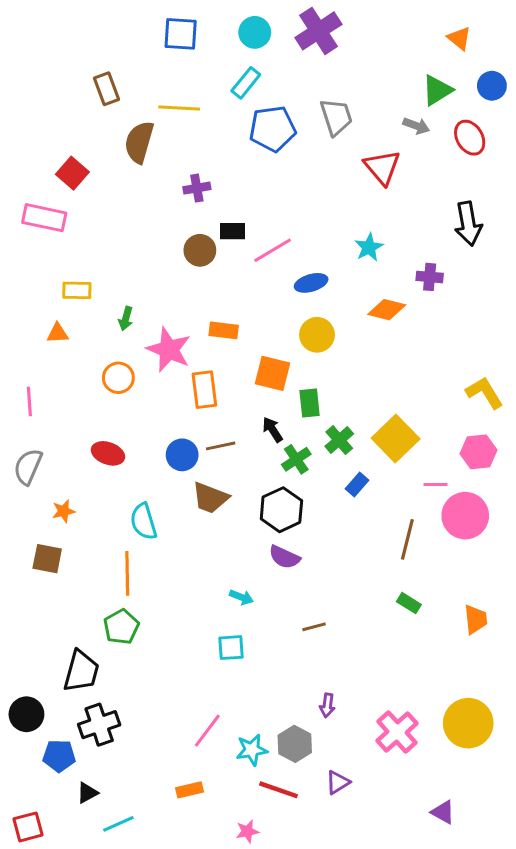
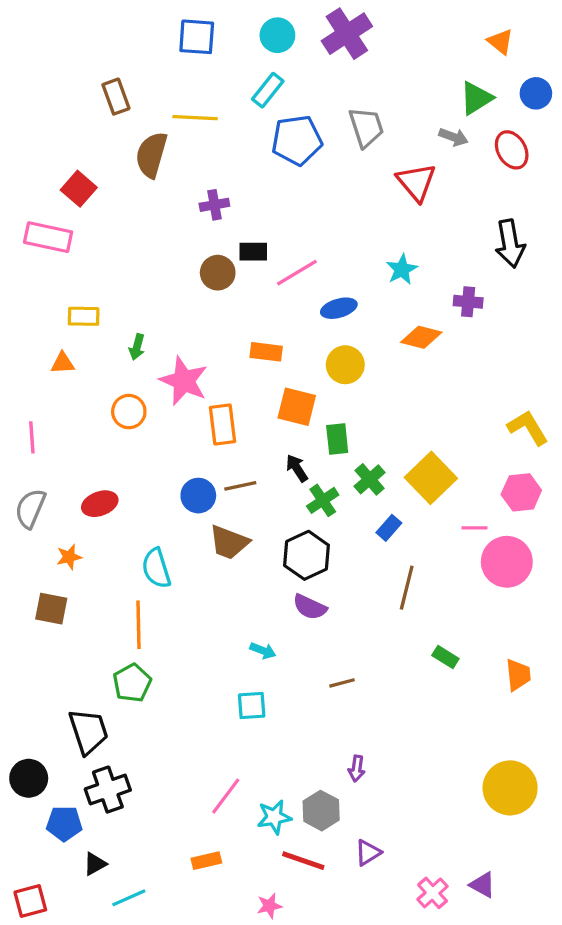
orange rectangle: (224, 330) -> (266, 352), moved
red ellipse: (108, 453) -> (100, 504), moved, turned -40
brown line: (407, 539) -> (407, 588), moved
black trapezoid: (81, 671) -> (88, 731), turned -33
pink cross: (397, 732) -> (433, 893), moved, size x0.7

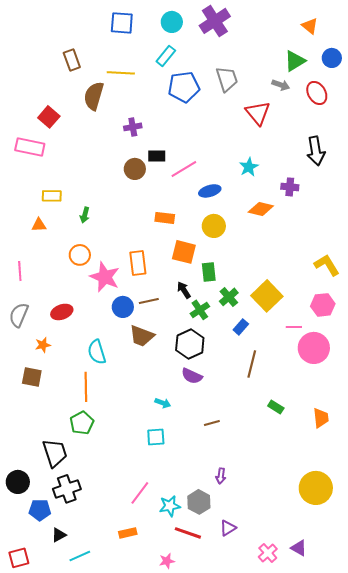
pink star: (184, 381) -> (105, 277), moved

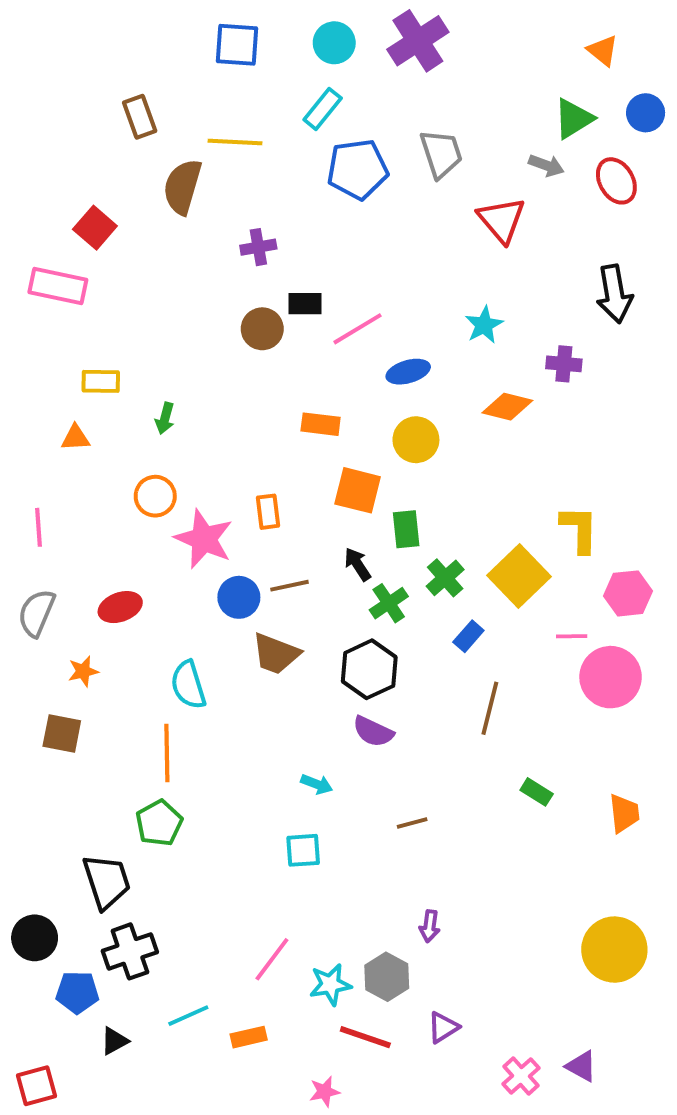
orange rectangle: (138, 263) -> (268, 512), size x0.7
yellow L-shape: (327, 265) -> (579, 529), moved, turned 32
cyan line: (80, 556) -> (188, 1016), moved

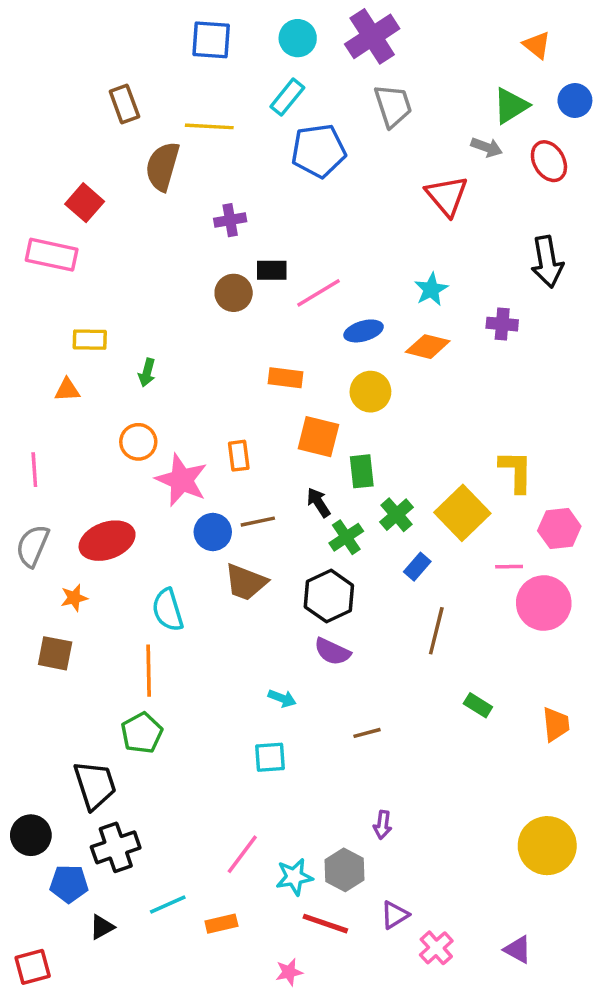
gray trapezoid: (441, 154) -> (393, 106), moved
orange diamond: (507, 407) -> (428, 347), moved
red ellipse: (120, 607) -> (107, 541), size x1.4
pink cross: (521, 1076) -> (436, 948), moved

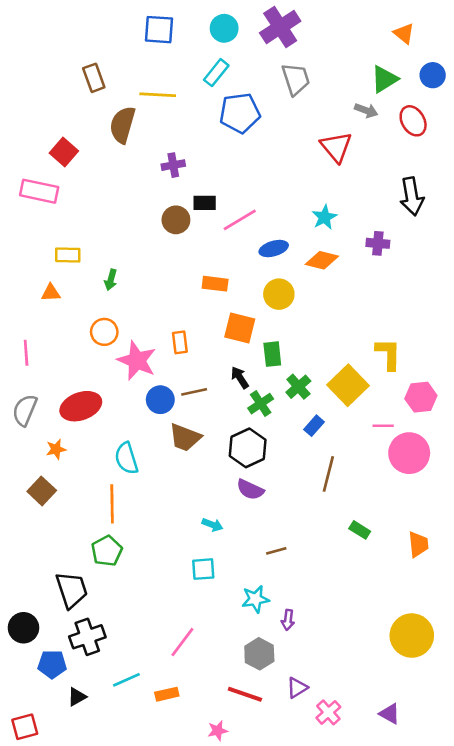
brown square: (55, 653) -> (42, 491), turned 32
cyan star: (294, 877) -> (255, 599), moved

